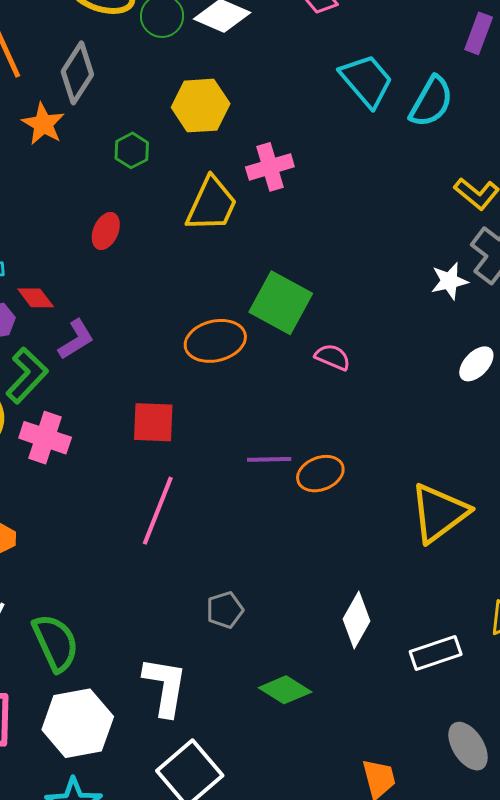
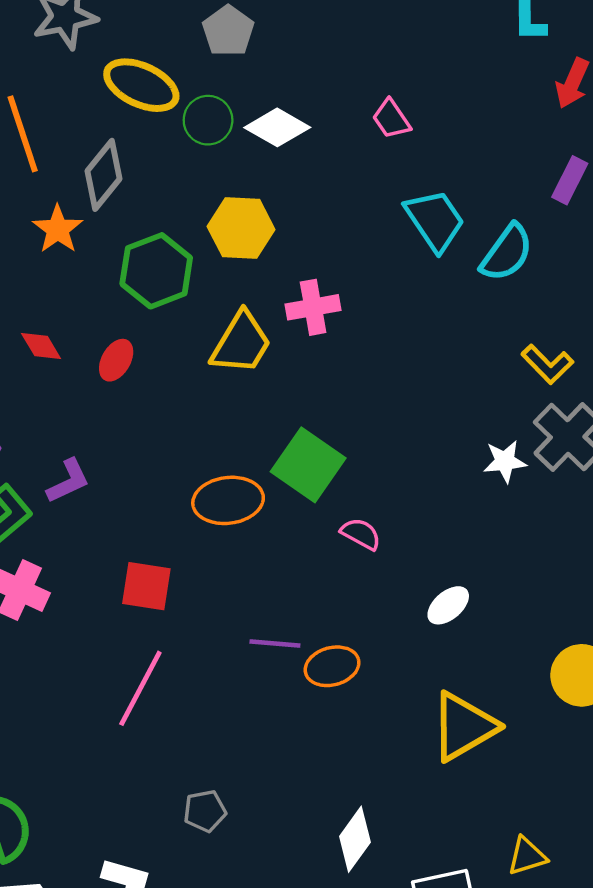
green hexagon: (132, 150) -> (156, 271), size x1.8
red diamond: (36, 298) -> (41, 346), moved
white ellipse: (476, 364) -> (448, 605), moved

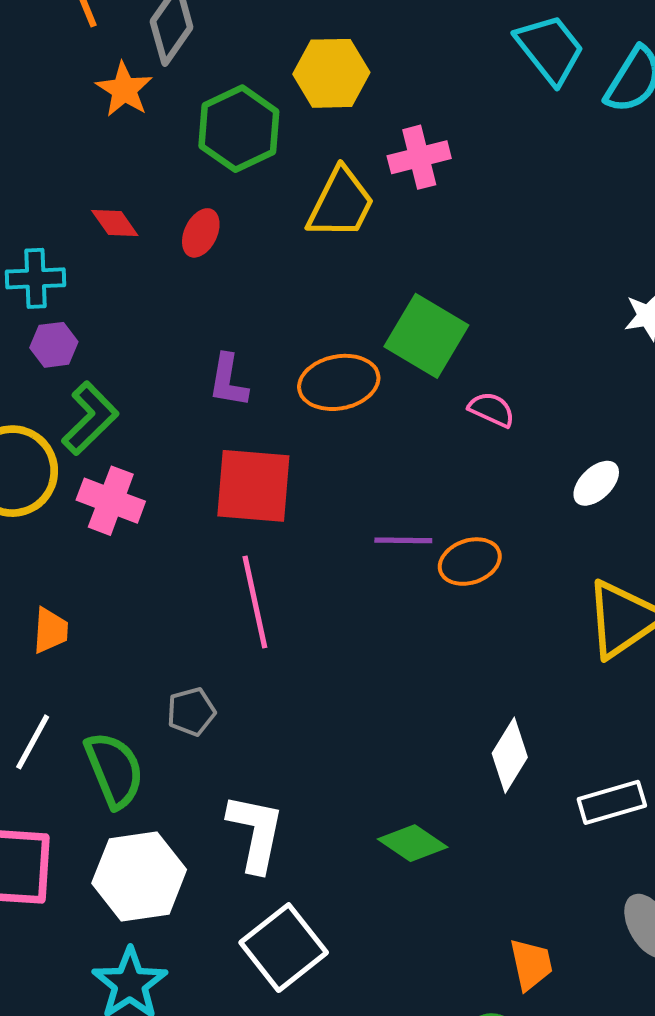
purple L-shape: (68, 481) -> (228, 381), moved, turned 129
red square: (146, 586) -> (253, 486), size x1.4
pink line: (140, 688) -> (255, 602), turned -36
gray pentagon: (205, 811) -> (191, 712), moved

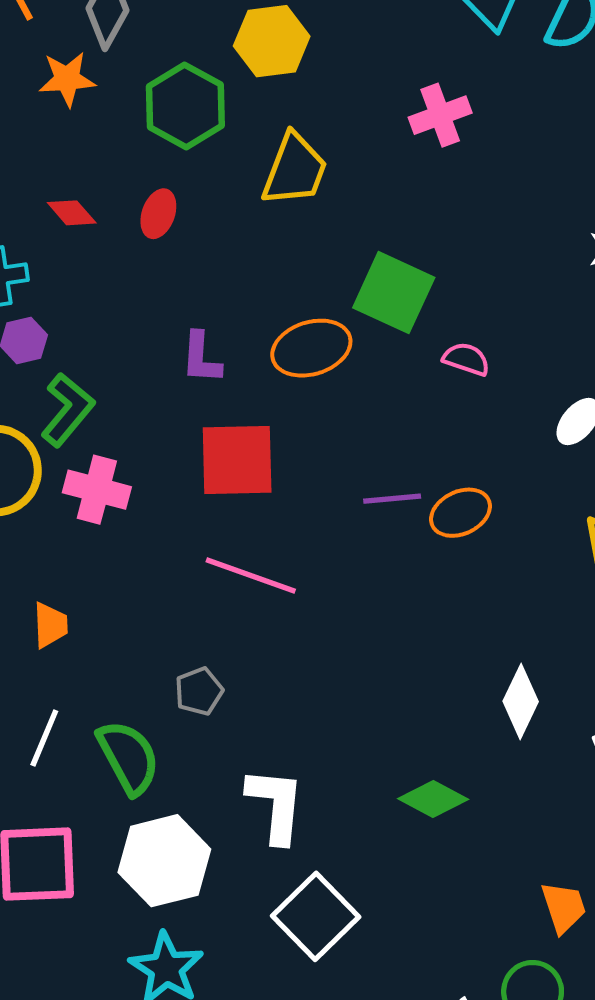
orange star: (124, 90) -> (67, 79), turned -30
pink cross: (419, 157) -> (440, 115), moved
pink line: (255, 602) -> (251, 575), turned -52

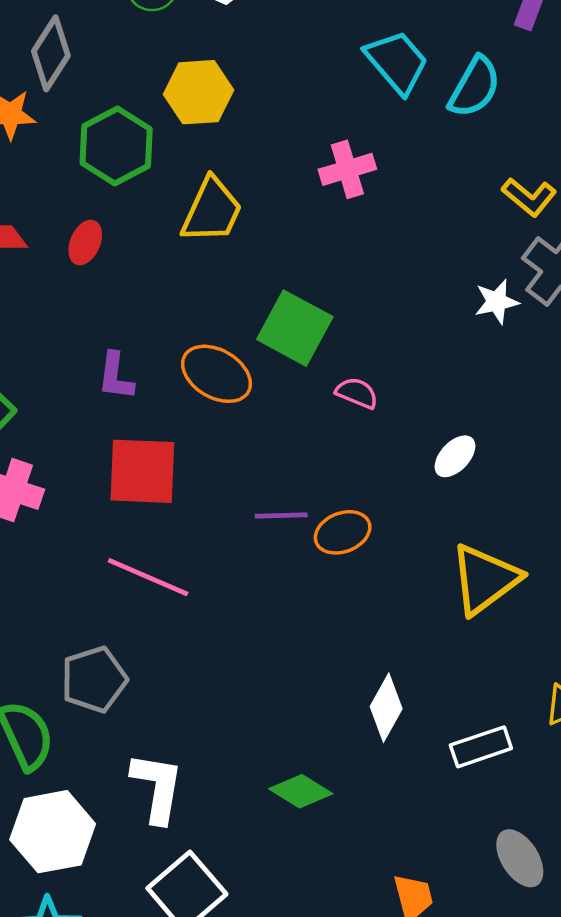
orange ellipse: (311, 348) -> (217, 374), turned 44
gray pentagon: (199, 691) -> (94, 679), size x1.5

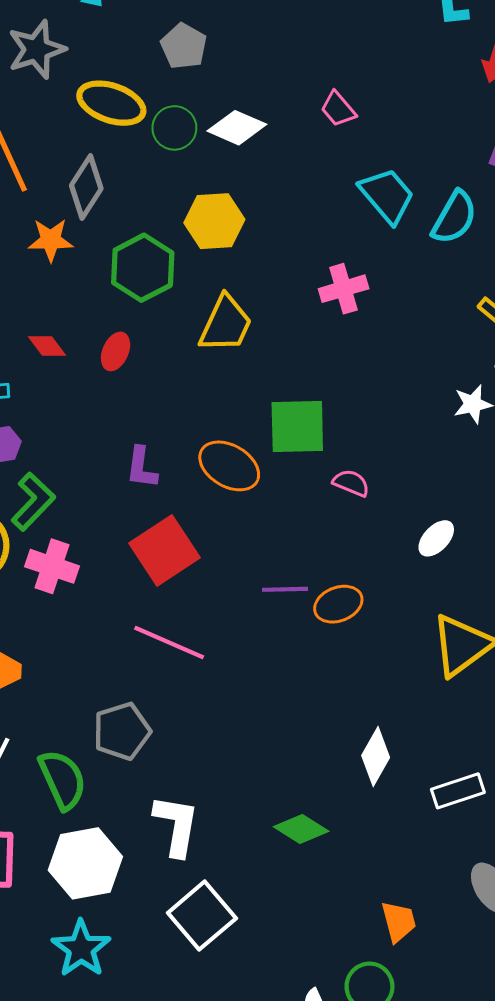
green square: (295, 328) -> (297, 426), turned -30
red square: (142, 471) -> (164, 550), turned -36

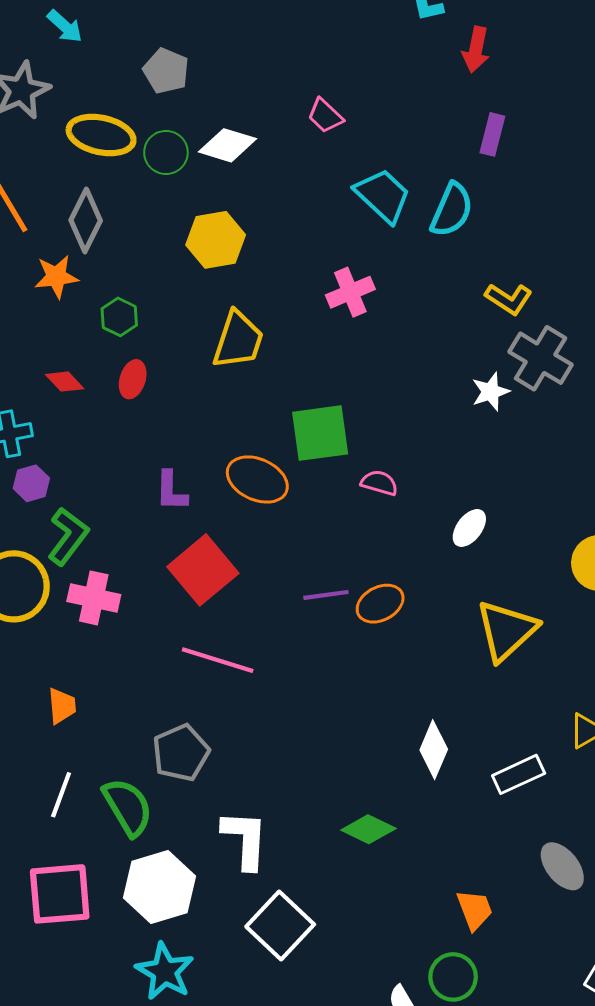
green hexagon: (143, 268) -> (119, 317), moved, size x0.6

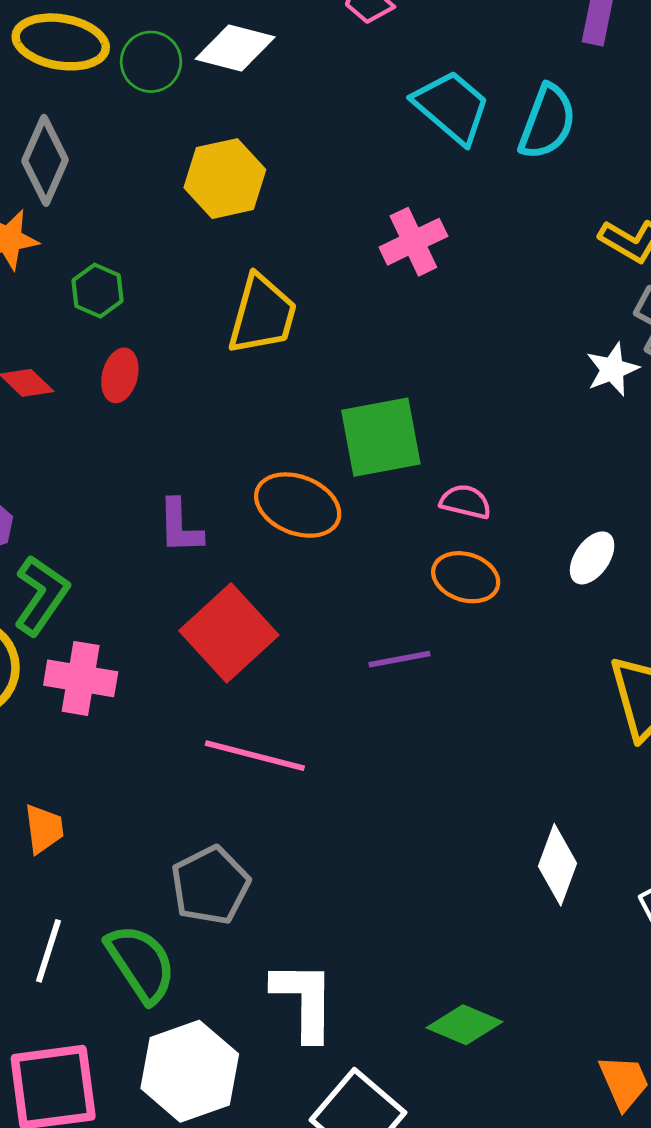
orange ellipse: (380, 604) -> (466, 577), moved, turned 48
green diamond: (368, 829) -> (465, 1025), moved

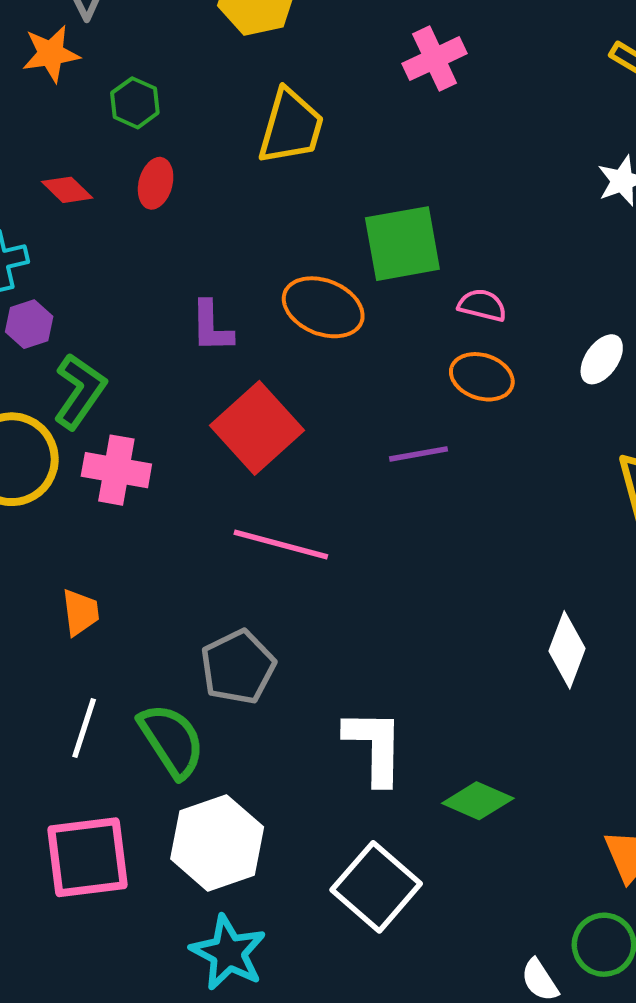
white L-shape: (304, 1000) -> (375, 747), moved

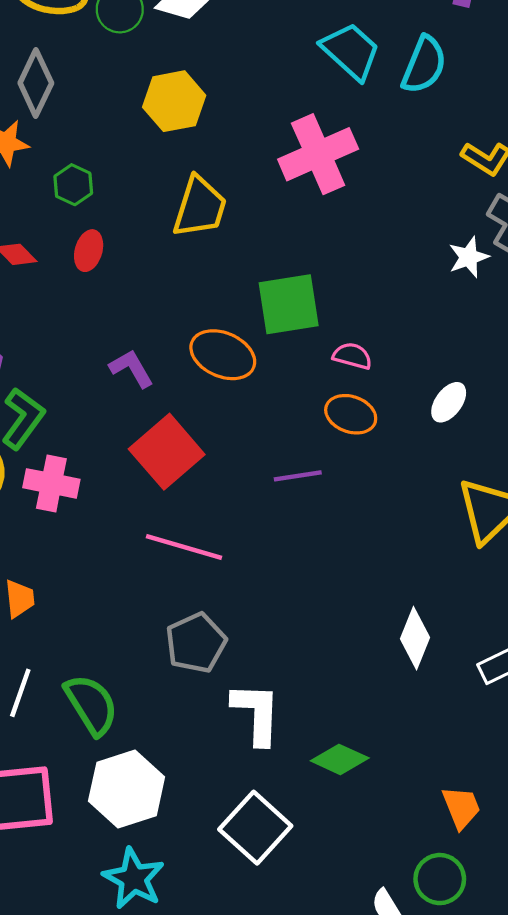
pink cross: (435, 59) -> (318, 154), size x1.5
purple L-shape: (212, 327) -> (132, 368), turned 150
gray pentagon: (238, 667) -> (196, 643), moved

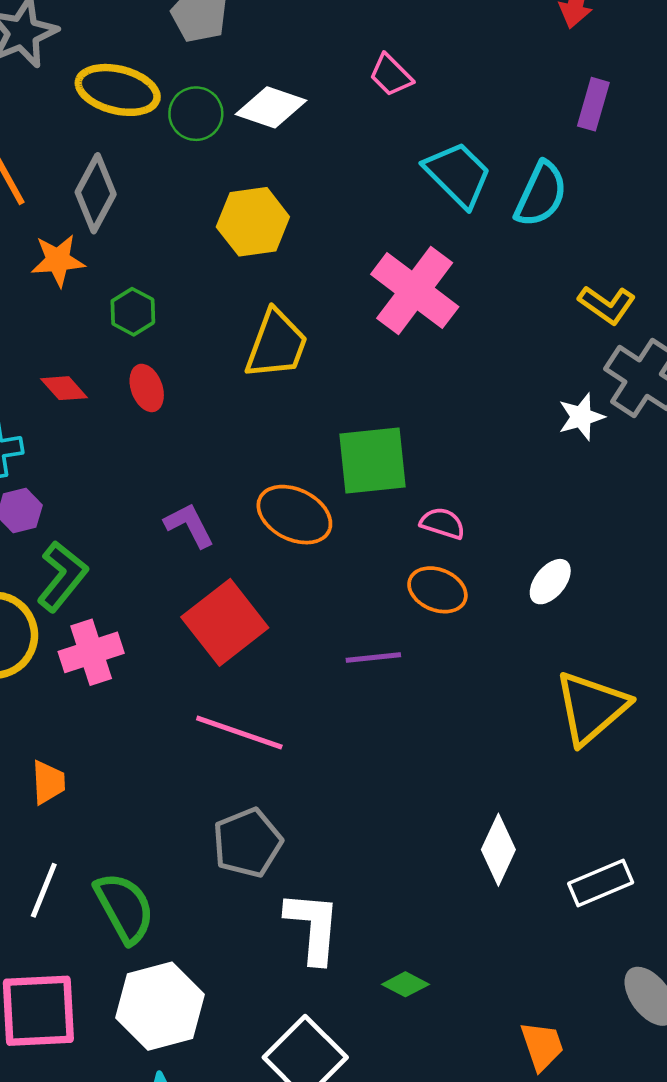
pink cross: (318, 154) -> (415, 290), turned -32
red ellipse: (89, 251) -> (147, 388), turned -39
pink cross: (51, 483) -> (91, 652), turned -32
green diamond: (340, 759) -> (405, 984), size x0.7

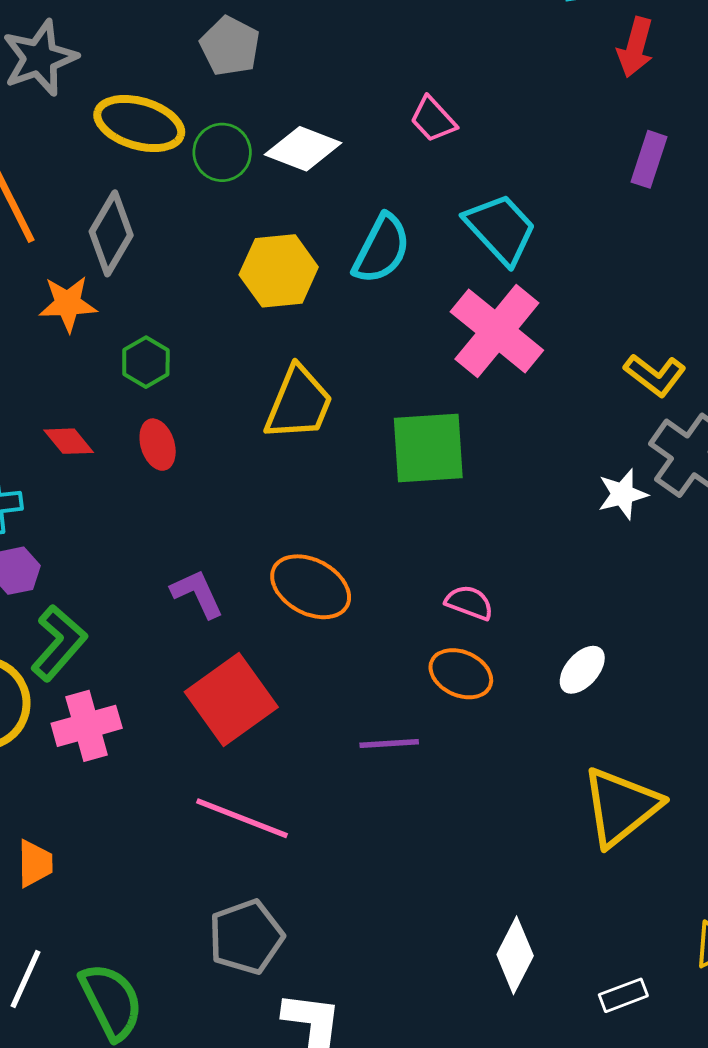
cyan semicircle: (541, 194) -> (382, 249), moved
pink cross: (415, 290) -> (497, 331), moved
green square: (372, 461) -> (428, 448), moved
white rectangle: (601, 883) -> (623, 995), size x0.7

